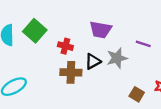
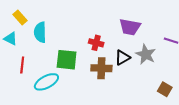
green square: (35, 31) -> (67, 60), moved, turned -35
gray star: (117, 58) -> (146, 54), turned -30

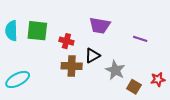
gray star: (146, 54) -> (115, 70), moved
green square: (67, 60) -> (37, 31), moved

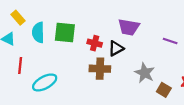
black triangle: (92, 56) -> (116, 48), moved

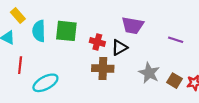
brown square: (164, 90) -> (175, 81), moved

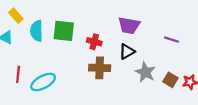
black triangle: (119, 48) -> (127, 52), moved
red line: (20, 65) -> (18, 74), moved

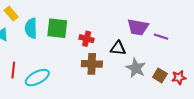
purple trapezoid: (129, 25) -> (138, 27), moved
black triangle: (127, 52) -> (118, 48), turned 35

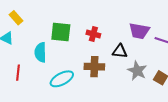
cyan semicircle: (31, 28) -> (40, 52), moved
red cross: (87, 39) -> (93, 34), moved
cyan ellipse: (37, 78) -> (62, 79), moved

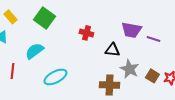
green square: (61, 32) -> (44, 18), moved, turned 30
cyan semicircle: (40, 52) -> (34, 51), turned 54
brown cross: (94, 67) -> (109, 85), moved

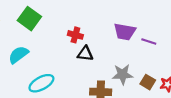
black triangle: (112, 50) -> (85, 54), moved
gray star: (129, 69) -> (123, 74), turned -30

